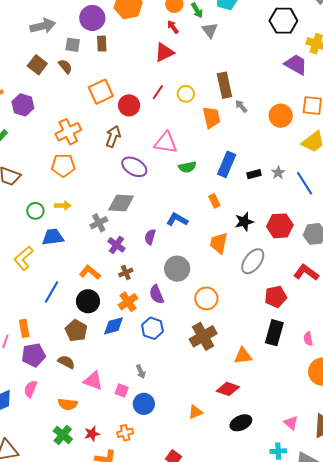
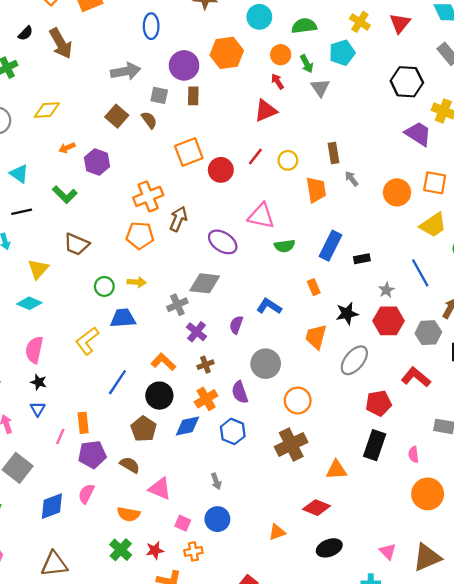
brown rectangle: (224, 85) -> (334, 153), size x0.7
brown arrow: (113, 136) -> (178, 219), moved
gray star: (278, 173) -> (386, 290), moved
pink square: (122, 390) -> (183, 523), moved

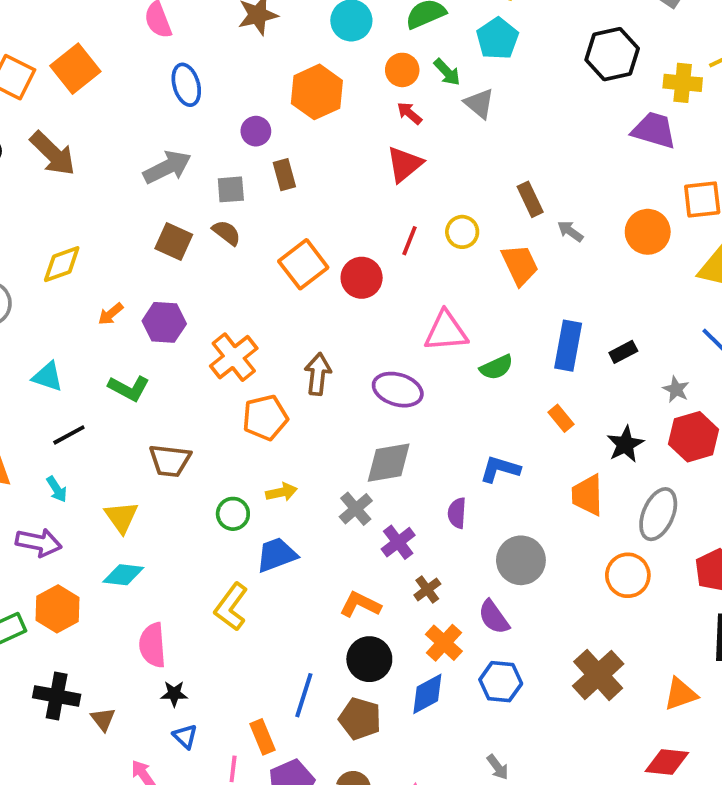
purple circle: (184, 65) -> (256, 131), size x0.6
orange cross: (148, 196) -> (234, 357), moved
purple cross: (197, 332) -> (398, 542), turned 30
blue line: (117, 382) -> (304, 695), moved
orange circle: (298, 400) -> (628, 575), moved

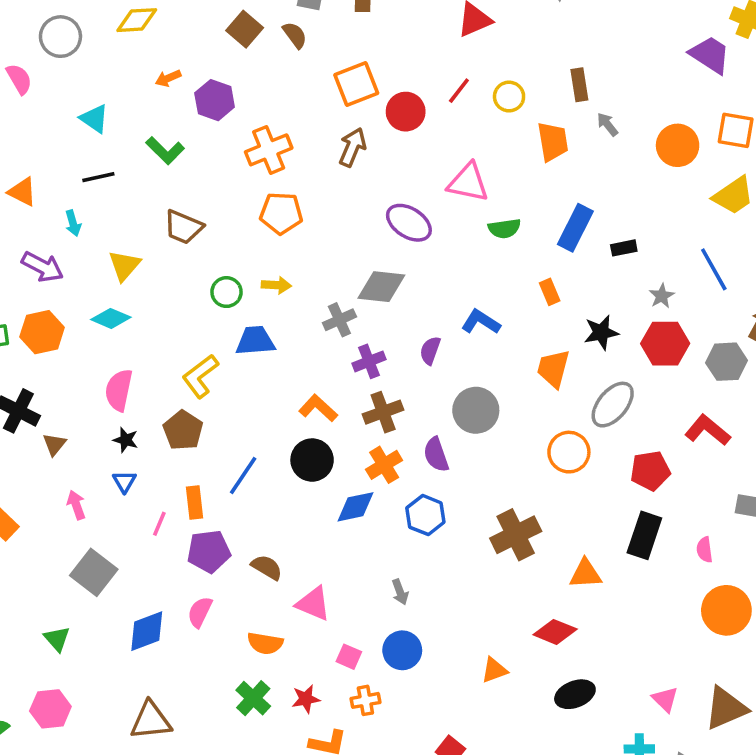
brown arrow: (318, 374) -> (352, 147), moved
brown cross: (427, 590) -> (383, 412), size x1.5
brown pentagon: (360, 719) -> (183, 430), moved

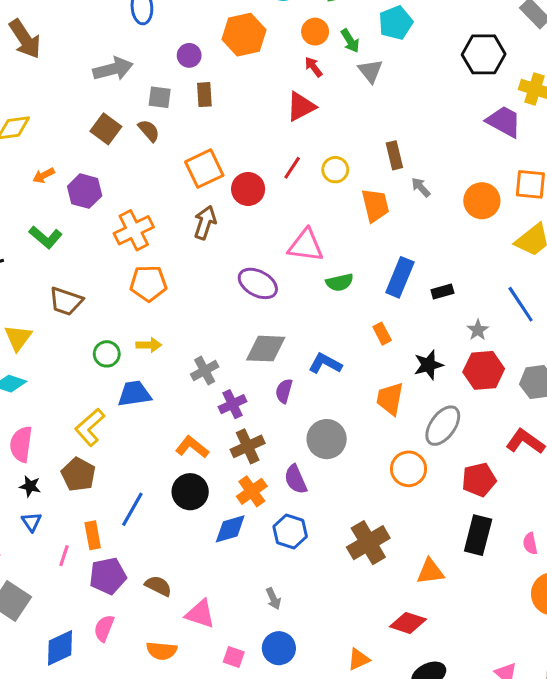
gray diamond: (381, 287) -> (266, 349), moved

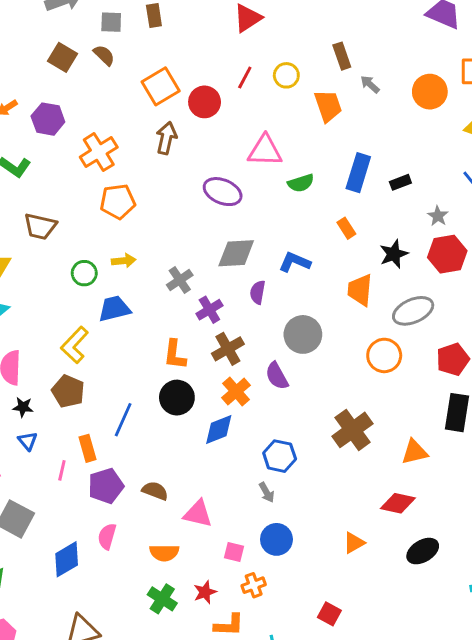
gray ellipse: (443, 426) -> (413, 311), turned 36
orange L-shape: (192, 447) -> (175, 355), turned -116
blue hexagon: (290, 532) -> (280, 456), moved

